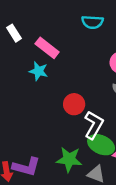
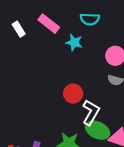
pink rectangle: (47, 48) -> (49, 24), moved
cyan star: (39, 71) -> (74, 42), moved

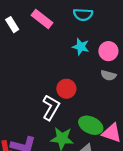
cyan star: (74, 42) -> (81, 47), moved
white L-shape: (91, 112) -> (51, 108), moved

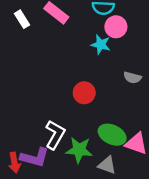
pink circle: (108, 51) -> (116, 27), moved
white L-shape: (51, 108) -> (55, 135), moved

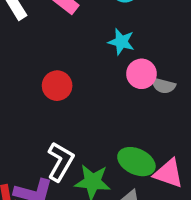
pink circle: (116, 27) -> (141, 74), moved
red circle: (84, 93) -> (57, 86), moved

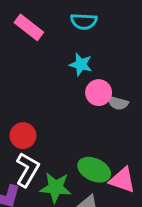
red circle: (57, 86) -> (23, 136), moved

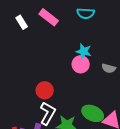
cyan star: (81, 64) -> (84, 51), moved
pink circle: (99, 93) -> (81, 64), moved

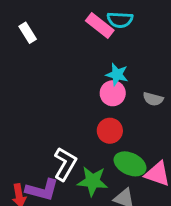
pink rectangle: (49, 17) -> (100, 25), moved
red circle: (45, 90) -> (110, 131), moved

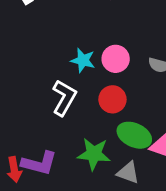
cyan star: (117, 74) -> (83, 60), moved
white L-shape: (65, 164) -> (64, 98), moved

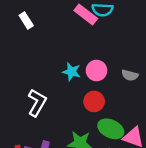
white L-shape: (64, 98) -> (37, 103), moved

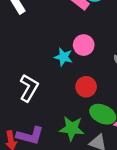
pink circle: (96, 70) -> (84, 45), moved

